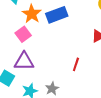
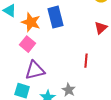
blue rectangle: (57, 15) -> (55, 17), turned -70

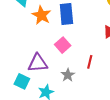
pink square: (27, 44) -> (63, 45), moved
gray star: (69, 90) -> (68, 75), moved

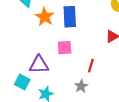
pink square: (63, 45) -> (65, 48), turned 35
gray star: (68, 75) -> (81, 86), moved

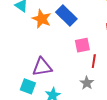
blue rectangle: (70, 17) -> (66, 15), turned -35
pink square: (65, 48) -> (82, 45), moved

